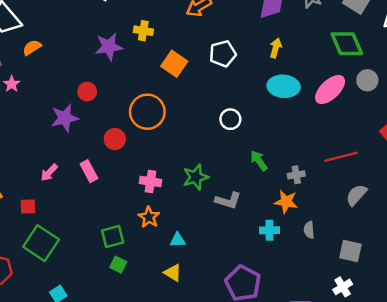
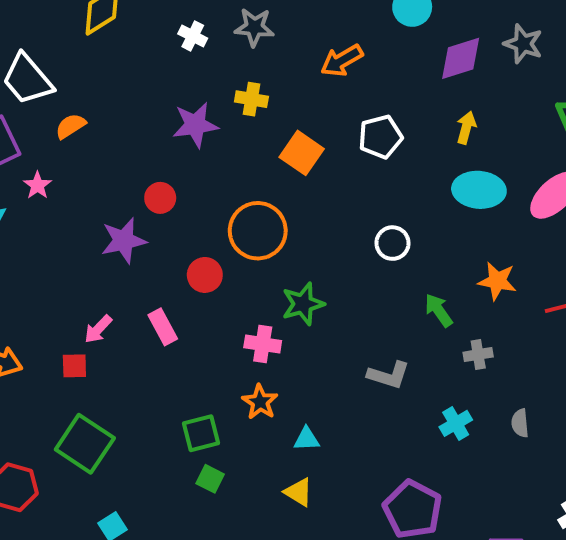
gray cross: (296, 175) -> (478, 355), moved
green star: (196, 177) -> (303, 304), moved
orange star: (286, 202) -> (497, 281), moved
red square: (28, 206) -> (74, 366), moved
cyan cross: (269, 230) -> (456, 423), turned -30

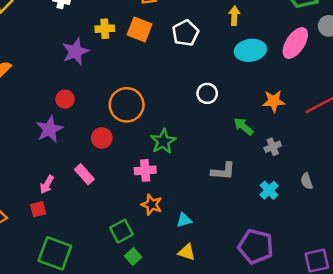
orange square: (302, 153) -> (140, 29), moved
green square: (210, 479) -> (133, 257), turned 35

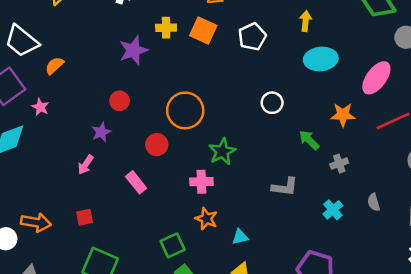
pink ellipse: (295, 43) -> (376, 78), moved
purple star: (50, 129) -> (101, 132), size x0.7
pink arrow: (47, 184) -> (86, 165), moved

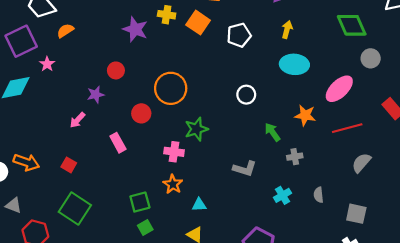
purple star: (133, 50) -> (135, 29), turned 30
red square: (85, 217) -> (69, 165), turned 32

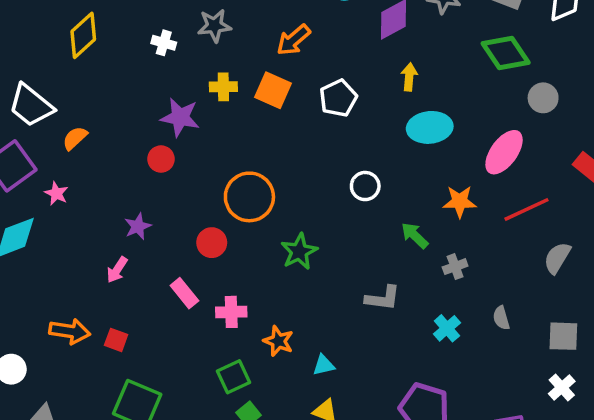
red circle: (116, 70) -> (161, 159), moved
pink cross: (174, 152) -> (231, 312), moved
orange arrow: (26, 162) -> (70, 331), moved

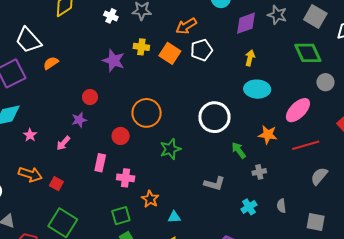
white pentagon: (338, 98) -> (201, 50), moved
red circle: (161, 159) -> (90, 97), moved
white circle: (365, 186) -> (214, 117), size x1.8
pink star: (56, 193) -> (30, 135), moved
pink rectangle: (184, 293) -> (100, 163), turned 42

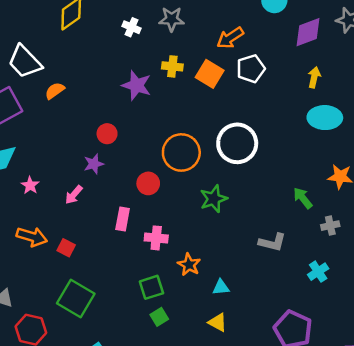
white circle: (214, 117) -> (237, 143), moved

